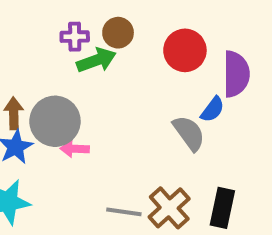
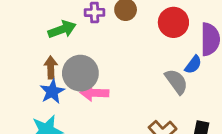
green arrow: (96, 60) -> (62, 29), moved
pink arrow: (75, 149) -> (94, 93), size x1.4

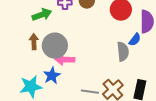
gray semicircle: (176, 82) -> (123, 52), turned 30
blue star: (52, 91) -> (52, 76), moved

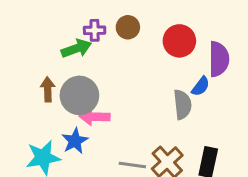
green arrow: (42, 15) -> (76, 48), moved

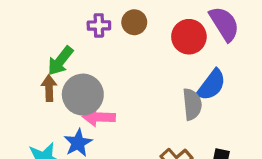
green arrow: (76, 48) -> (60, 61), moved, turned 148
purple semicircle: (219, 59) -> (224, 24), moved, turned -32
blue semicircle: (201, 86) -> (211, 85), size x1.5

